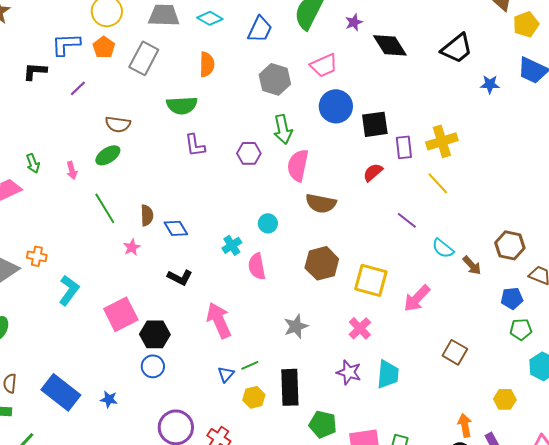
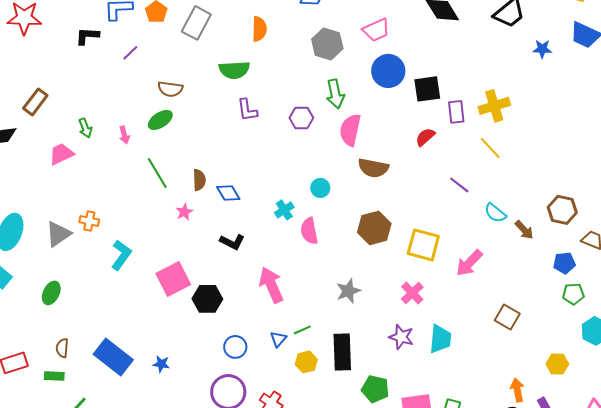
blue circle: (153, 366) -> (235, 347), moved

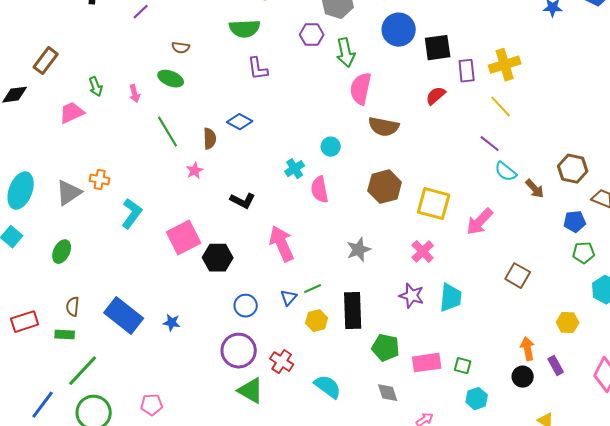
brown semicircle: (170, 89) -> (181, 48), size x0.7
purple hexagon: (301, 118) -> (312, 35), moved
green ellipse: (160, 120) -> (171, 79), turned 55
purple line: (459, 185) -> (490, 144), moved
blue diamond: (228, 193) -> (240, 122), moved, turned -30

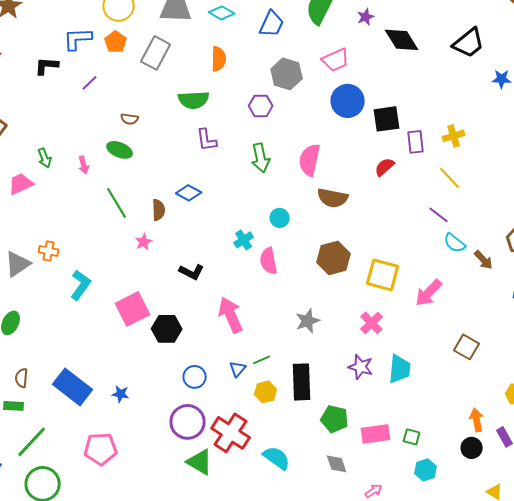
green arrow: (346, 53) -> (261, 158), moved
yellow cross: (505, 65) -> (454, 136), size x0.7
red cross: (282, 362) -> (231, 433), size x1.6
pink pentagon: (152, 405) -> (101, 449), moved, size x1.5

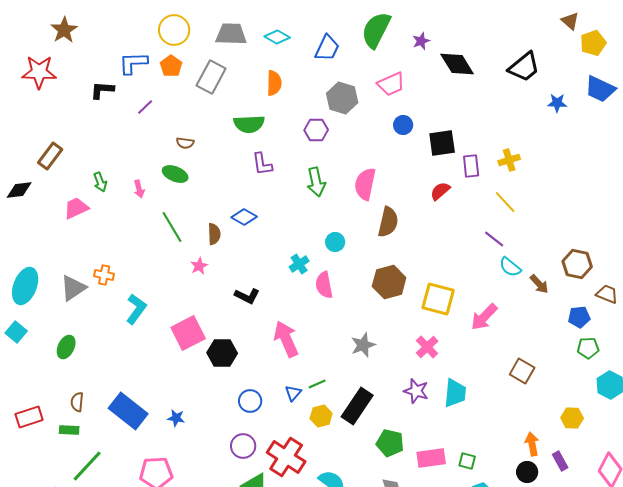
blue circle: (348, 101) -> (403, 125), size x0.6
brown semicircle: (333, 198) -> (388, 222), turned -88
black rectangle: (302, 382) -> (357, 406), turned 36
purple circle: (188, 422) -> (243, 446), size x0.7

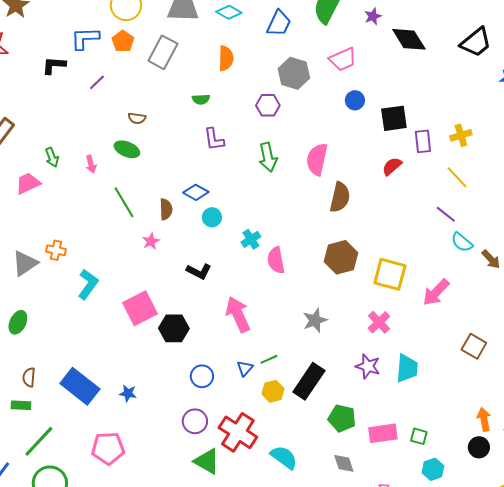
green semicircle: (249, 124) -> (201, 99), size x0.6
cyan circle: (335, 242) -> (212, 217), moved

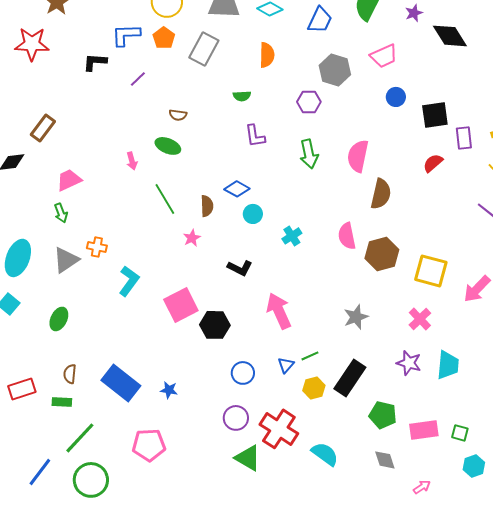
green arrow: (52, 157) -> (61, 213), moved
pink semicircle: (276, 260) -> (347, 236), moved

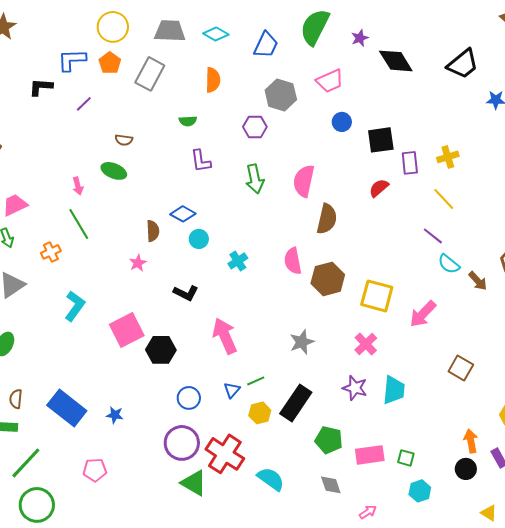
green line: (165, 199) -> (79, 224), moved
orange cross: (97, 247) -> (51, 252), moved, turned -36
purple circle: (236, 418) -> (182, 443), size x1.4
pink pentagon: (149, 445) -> (95, 470), size x0.7

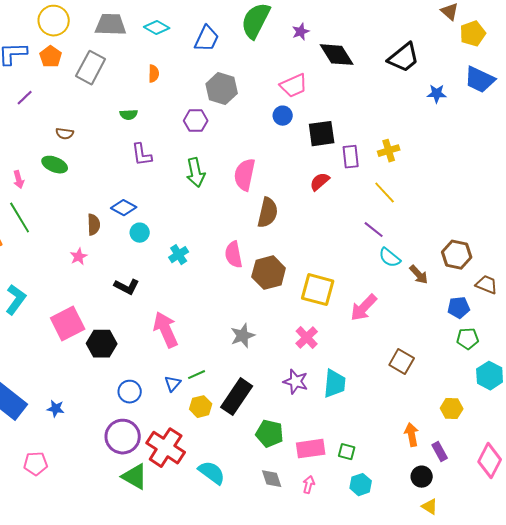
orange semicircle: (213, 80) -> (154, 74), size x0.7
pink trapezoid: (330, 81) -> (294, 86), moved
black circle: (466, 469) -> (422, 477), moved
pink arrow: (368, 512) -> (309, 485), moved, turned -42

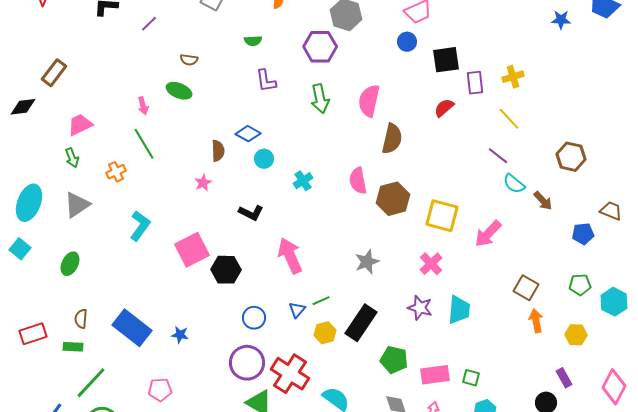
purple hexagon: (196, 121) -> (320, 47), size x1.4
brown hexagon: (457, 255) -> (571, 157), moved
green pentagon: (468, 339) -> (580, 285), moved
orange arrow: (412, 435) -> (536, 321), moved

